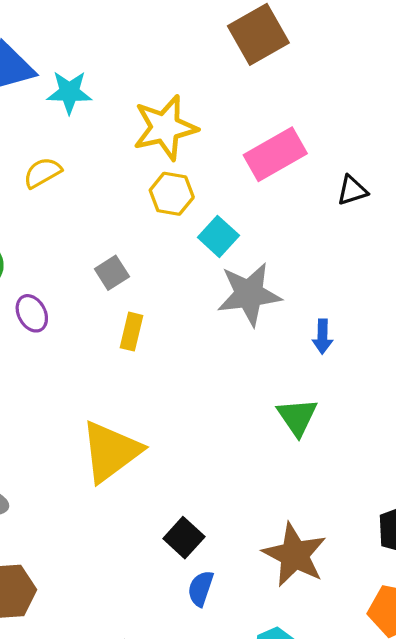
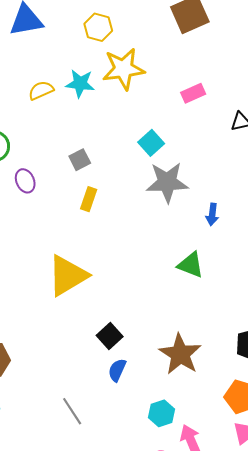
cyan star: (69, 92) -> (80, 83), moved
pink rectangle: (275, 154) -> (193, 93), size x0.6
yellow hexagon: (172, 194) -> (98, 27), moved
green triangle: (297, 417) -> (191, 265), turned -40

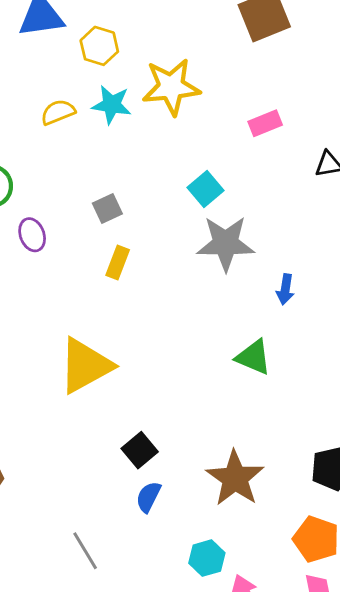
yellow hexagon: (98, 27) -> (99, 46), moved

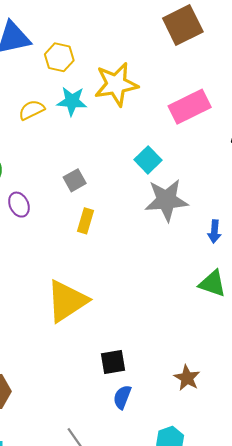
pink rectangle: (265, 123) -> (190, 107), size x1.6
green triangle: (254, 357) -> (212, 284), moved
black square: (140, 450) -> (113, 362), turned 35
brown star: (235, 478) -> (187, 378), size x0.6

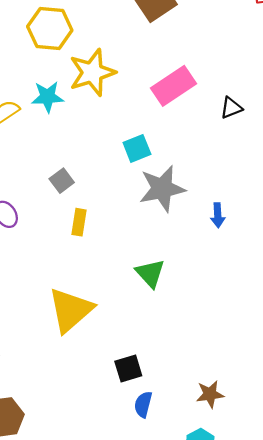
yellow hexagon: (59, 57) -> (50, 28), moved, size x1.4
cyan square: (148, 160) -> (137, 148), turned 30
green triangle: (212, 284) -> (150, 273), moved, turned 36
brown star: (187, 378) -> (210, 394), moved, turned -30

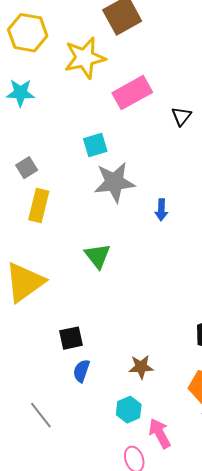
yellow star: (92, 73) -> (85, 58), moved
black triangle: (231, 108) -> (181, 116), turned -35
yellow rectangle: (79, 222) -> (39, 205), size x1.4

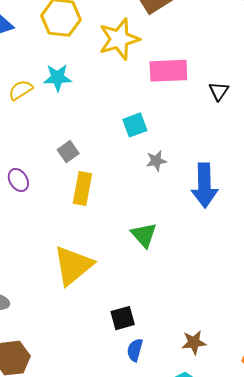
pink rectangle: (132, 93) -> (168, 71), turned 30
gray star: (114, 182) -> (156, 161), size x0.5
blue arrow: (161, 210) -> (204, 185), size x2.0

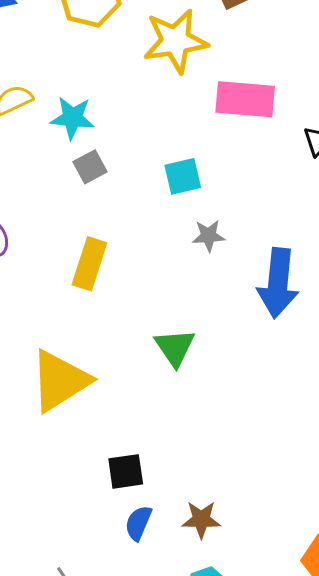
cyan star: (58, 78) -> (72, 118), moved
gray square: (68, 152) -> (90, 167), moved
brown star: (194, 342) -> (201, 520), moved

